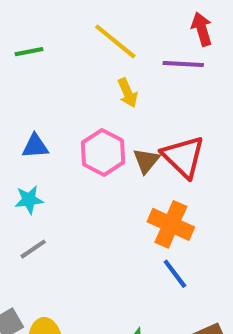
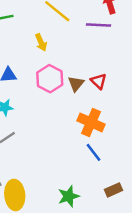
yellow arrow: (128, 93) -> (41, 42), moved
red triangle: (183, 157) -> (99, 81), size x0.6

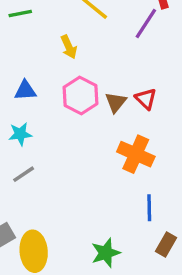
purple line: (99, 25) -> (146, 23), turned -60
blue line: (94, 152) -> (149, 208), moved, turned 36
brown rectangle: (114, 190) -> (166, 245), turned -36

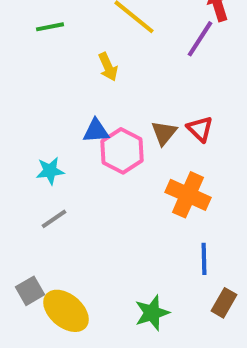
blue triangle: (25, 90) -> (96, 131), moved
pink hexagon: (81, 95) -> (122, 151), moved
yellow ellipse: (34, 251) -> (66, 311), turned -45

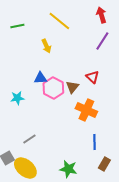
purple line: (200, 39) -> (102, 41), moved
brown triangle: (164, 133) -> (72, 87), moved
gray line: (54, 219) -> (29, 139), moved
green star: (152, 313) -> (68, 169), turned 30

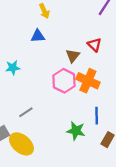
blue triangle: (40, 78) -> (38, 36), moved
pink hexagon: (53, 88) -> (64, 81), moved
green star: (68, 169) -> (76, 131), moved

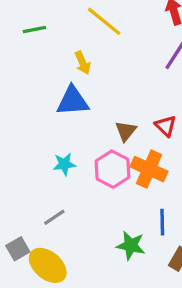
blue triangle: (38, 36) -> (73, 101), size x1.5
red triangle: (94, 45) -> (166, 126), moved
cyan star: (13, 68) -> (64, 164), moved

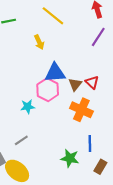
blue triangle: (73, 101) -> (55, 73), moved
brown triangle: (126, 131) -> (75, 84), moved
pink hexagon: (112, 169) -> (48, 90), moved

